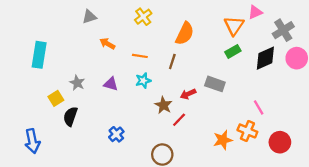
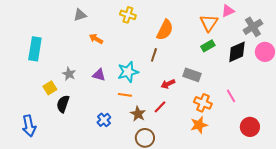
yellow cross: (143, 17) -> (128, 15), turned -35
orange line: (140, 56) -> (125, 95), moved
cyan star: (143, 81) -> (128, 72), size x1.5
brown star: (163, 105) -> (138, 114), moved
orange cross: (247, 131) -> (203, 103), moved

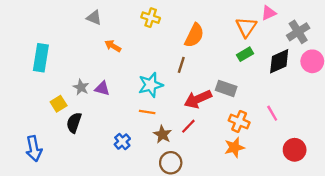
gray triangle: (80, 15) -> (94, 18), turned 40
purple triangle: (99, 75) -> (102, 88), moved
red arrow: (168, 84) -> (198, 99), size x1.6

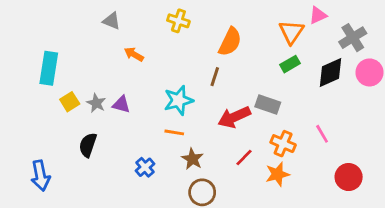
yellow square: (59, 104) -> (70, 102), moved
red line: (188, 126) -> (244, 157), moved

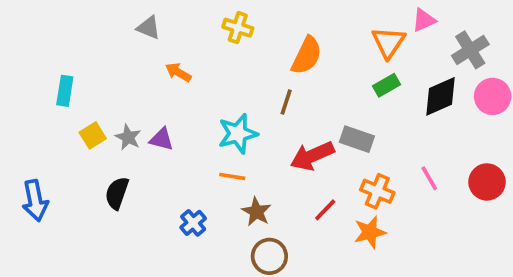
cyan rectangle: (49, 68) -> (65, 91), size x0.7
blue arrow: (40, 176) -> (35, 201), moved
red circle: (349, 177) -> (487, 182), moved

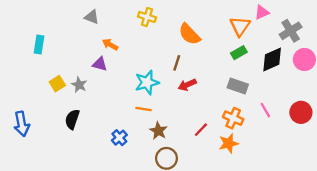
orange semicircle: (307, 55) -> (189, 34), turned 110
cyan rectangle: (65, 91) -> (39, 45), moved
purple triangle: (162, 139) -> (100, 64), moved
gray rectangle: (357, 139) -> (238, 86), moved
red arrow: (312, 156) -> (187, 85), moved, size x0.7

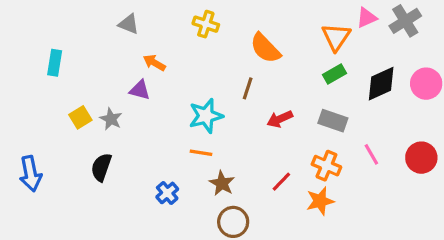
gray cross: (291, 31) -> (405, 21), moved
red arrow: (187, 85) -> (280, 119), moved

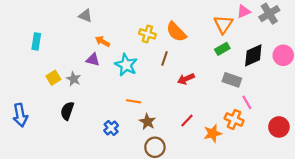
yellow cross: (206, 24) -> (147, 34), moved
cyan star: (206, 116) -> (126, 65), moved, turned -30
gray rectangle: (333, 121) -> (232, 80), moved
red circle: (421, 158) -> (279, 127), moved
orange cross: (326, 166) -> (234, 119), moved

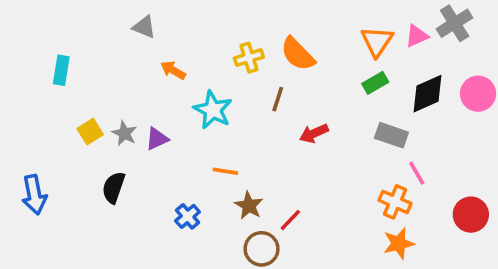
pink triangle: (244, 11) -> (417, 36), moved
yellow cross: (147, 34) -> (249, 58), turned -35
purple triangle: (93, 60) -> (157, 139), moved, turned -40
red line: (187, 121) -> (290, 220), moved
orange star: (213, 133) -> (399, 243), moved

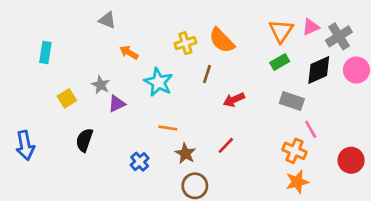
gray cross: (455, 23) -> (339, 36), moved
gray star: (124, 133) -> (101, 85), moved
red line: (290, 220) -> (226, 145), moved

